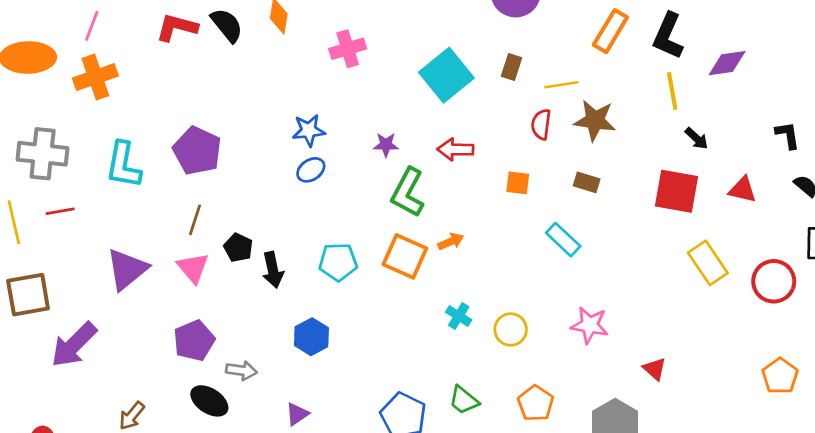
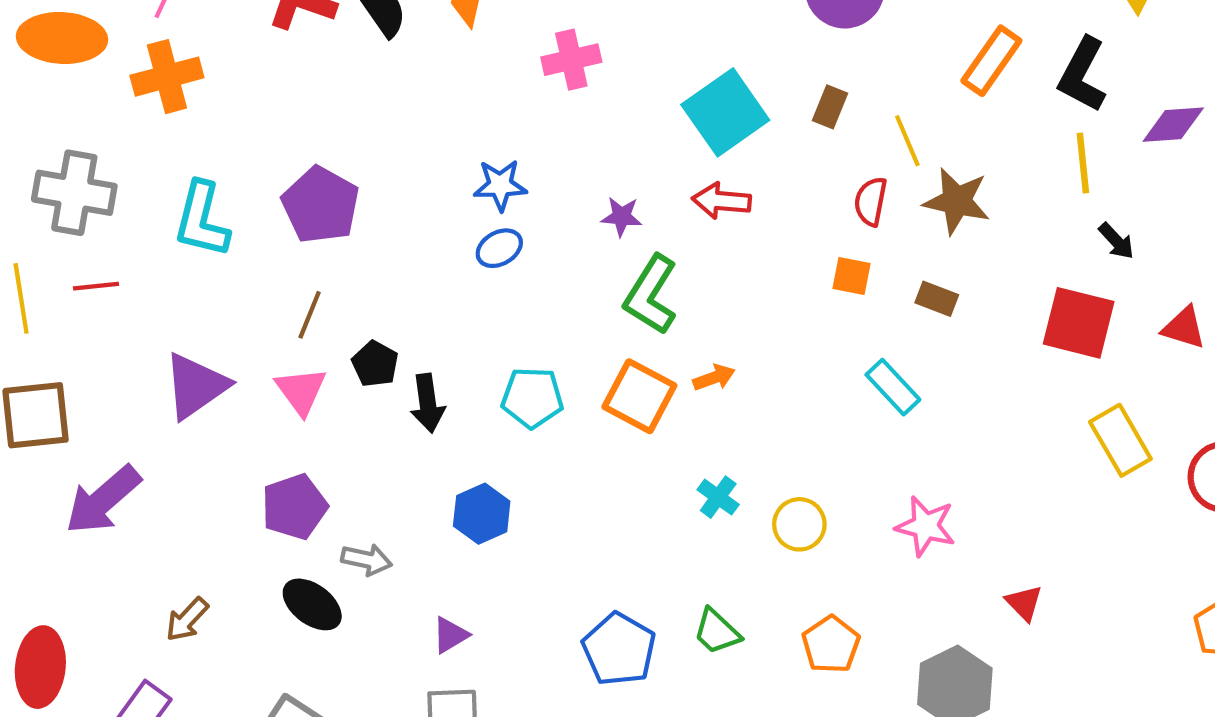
yellow line: (561, 85) -> (907, 141), turned 72
red arrow: (455, 149) -> (722, 201), moved
orange square: (518, 183) -> (851, 276), moved

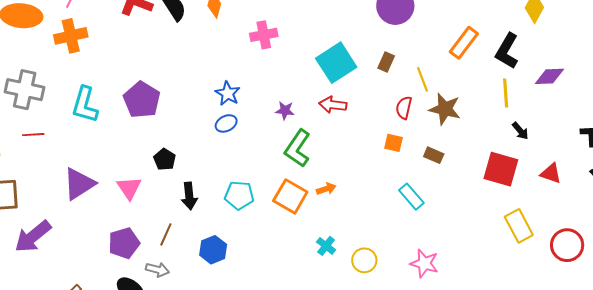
blue star: (500, 185) -> (228, 93), turned 30
brown line: (310, 315) -> (166, 234), moved
black pentagon: (375, 364) -> (165, 159), moved

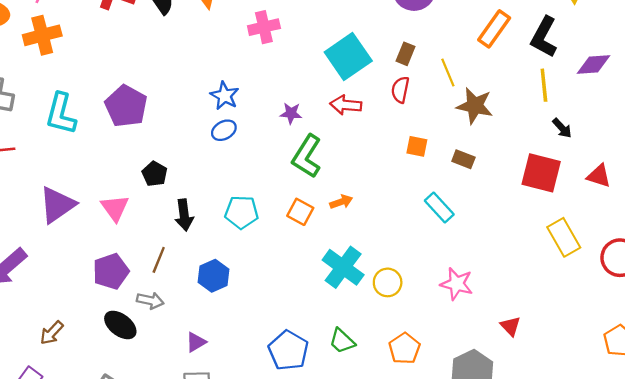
red semicircle: (404, 108) -> (400, 90), moved
orange square: (290, 196) -> (300, 212), size x0.7
cyan cross: (326, 246) -> (343, 267), size x1.8

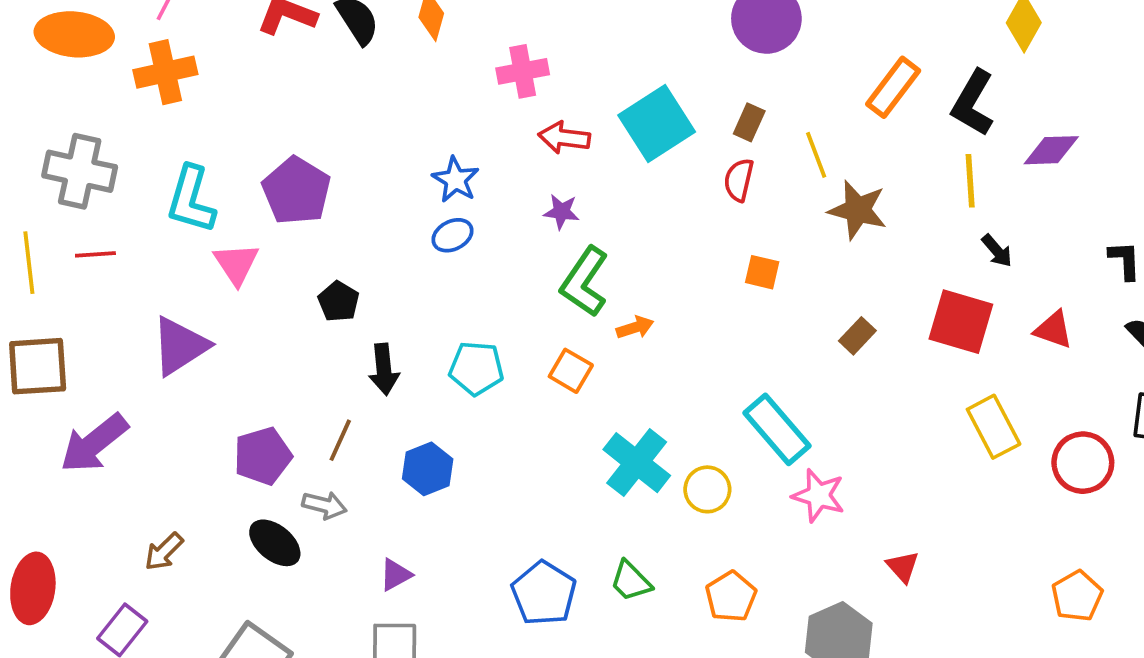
red arrow: (346, 105) -> (564, 138), moved
brown rectangle: (463, 159) -> (857, 336), moved, turned -70
orange arrow: (341, 202) -> (635, 327), moved
pink triangle: (115, 208) -> (236, 264), moved
cyan rectangle: (439, 208) -> (777, 429), moved, size x1.4

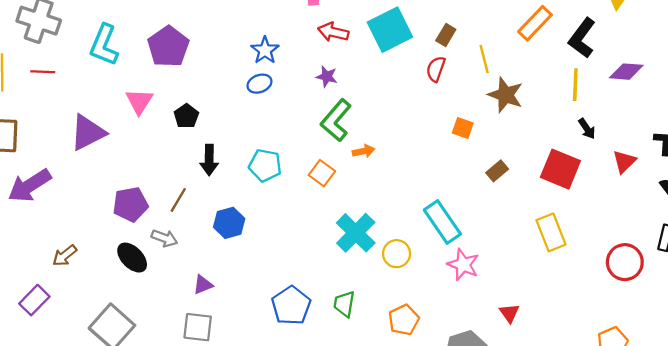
pink triangle: (236, 264) -> (139, 101), moved
orange square: (762, 272) -> (463, 128), moved
red triangle: (1053, 330) -> (624, 162), moved, turned 50
yellow rectangle: (994, 427) -> (551, 232), moved
green trapezoid: (631, 581) -> (344, 304), turned 48

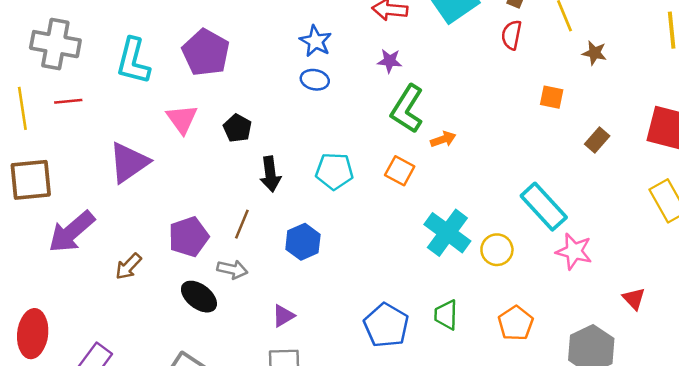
blue ellipse: (259, 84) -> (315, 80), turned 40
brown star: (506, 95) -> (594, 53), size x0.6
brown arrow: (65, 256) -> (128, 266), moved

